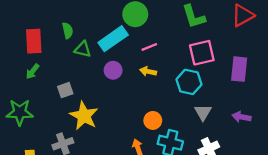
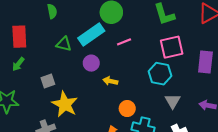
green semicircle: (68, 31) -> (52, 11), moved
yellow arrow: (148, 71) -> (110, 81), moved

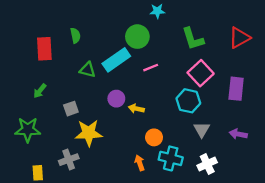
red rectangle: (19, 37) -> (44, 49), moved
pink square: (172, 47) -> (201, 73), turned -30
purple circle: (91, 63) -> (116, 99), moved
yellow star: (65, 104) -> (89, 133), turned -30

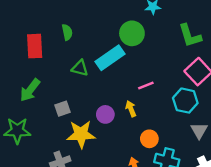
pink line: (151, 68) -> (146, 85), moved
green arrow: (40, 91) -> (30, 90), size x1.5
purple circle: (116, 99) -> (105, 114), moved
yellow arrow: (136, 109) -> (131, 109), turned 56

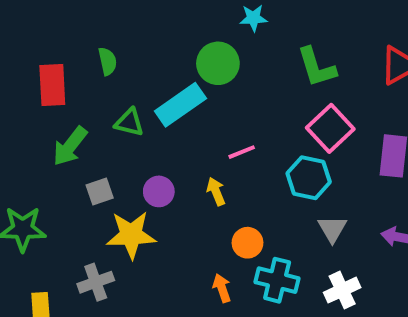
green arrow: (30, 90) -> (70, 146), moved
purple circle: (105, 114) -> (159, 191), moved

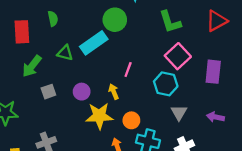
pink line: (242, 152) -> (128, 69), turned -48
yellow star: (131, 235) -> (99, 116), moved

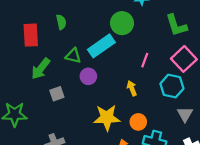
pink line: (128, 69) -> (145, 60), moved
purple circle: (82, 92) -> (88, 76), moved
yellow arrow: (114, 92) -> (132, 88), moved

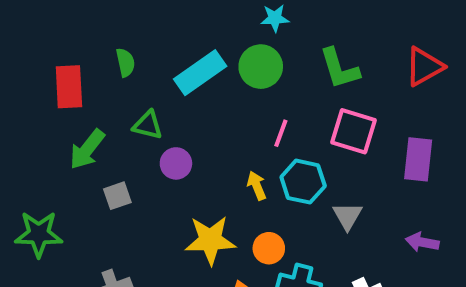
green circle: (122, 23) -> (261, 67), moved
cyan rectangle: (101, 46) -> (200, 73), moved
pink square: (184, 59) -> (354, 131), turned -30
cyan hexagon: (172, 86) -> (303, 182), moved
gray triangle: (185, 114) -> (347, 216), moved

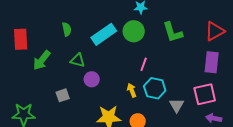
red rectangle: (69, 87) -> (21, 39), moved
pink square: (354, 131) -> (205, 94), moved, turned -30
green arrow: (87, 149) -> (42, 60), moved
purple rectangle: (418, 159) -> (212, 62), moved

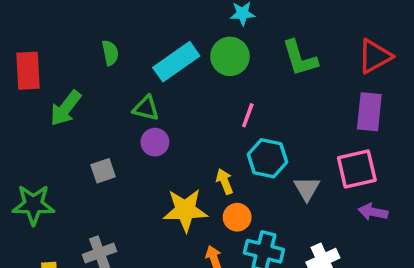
green triangle: (78, 60) -> (146, 108), moved
yellow arrow: (132, 90) -> (225, 181), moved

